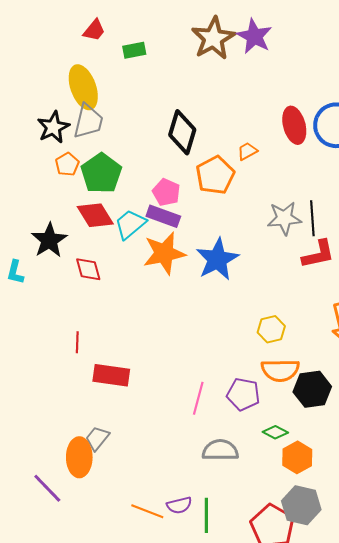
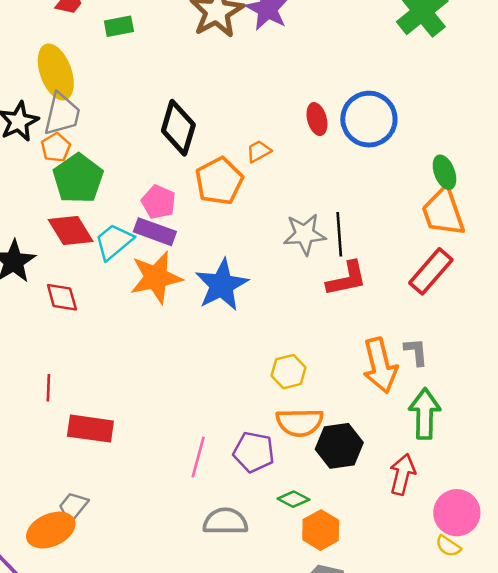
red ellipse: (294, 125) -> (317, 119), size x0.7
orange pentagon: (67, 164) -> (56, 148), moved
orange ellipse: (79, 457) -> (51, 530), turned 66

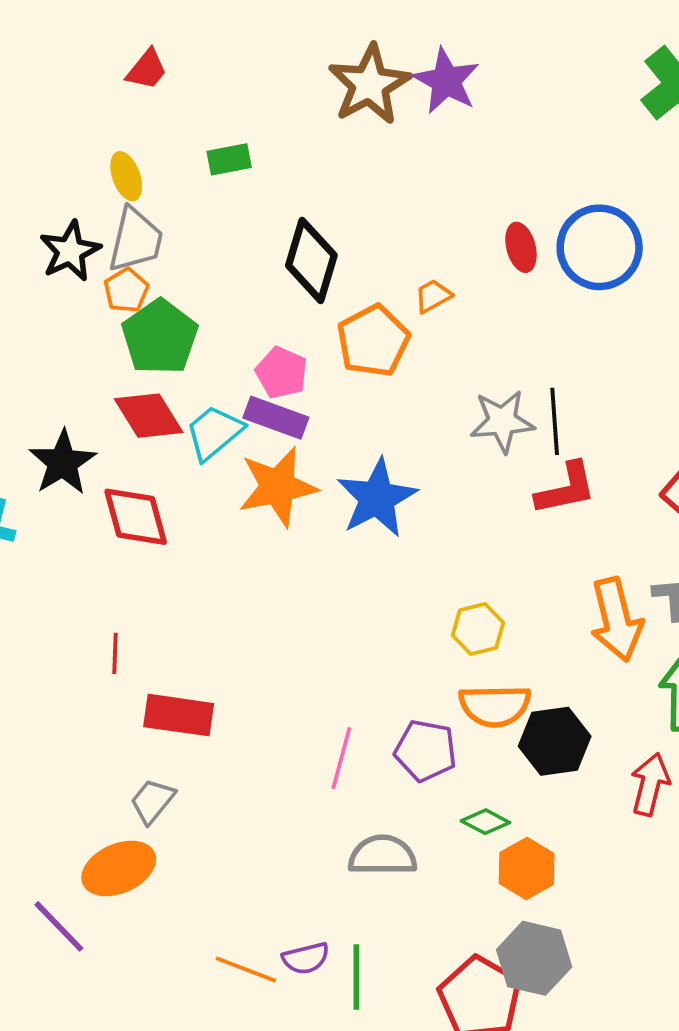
green rectangle: (119, 26) -> (229, 159), moved
yellow ellipse: (56, 72) -> (126, 176), size x0.6
red diamond: (62, 297) -> (136, 517), size x1.4
gray trapezoid: (73, 507) -> (152, 801), moved

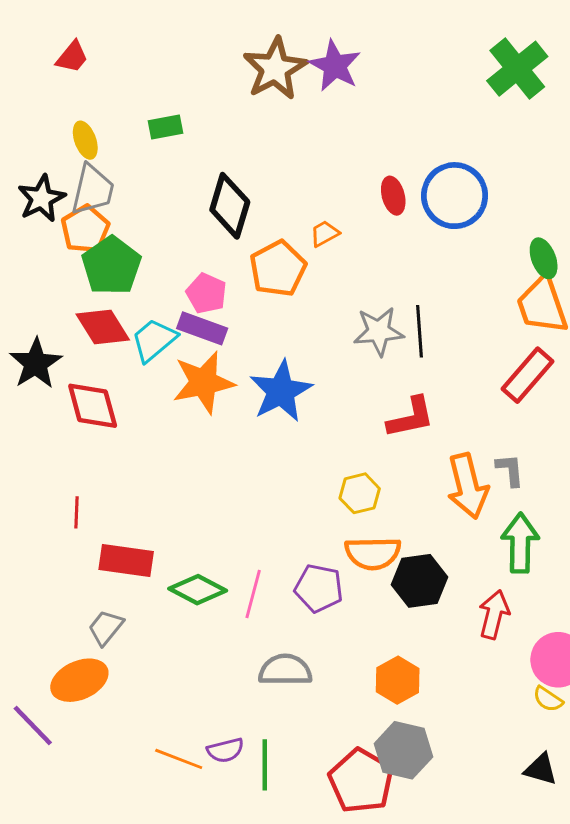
red trapezoid: (147, 70) -> (72, 57), moved
orange pentagon: (126, 290) -> (85, 229), size x1.4
red L-shape: (566, 489) -> (411, 417), moved
green diamond: (485, 822) -> (198, 590), moved, size x1.5

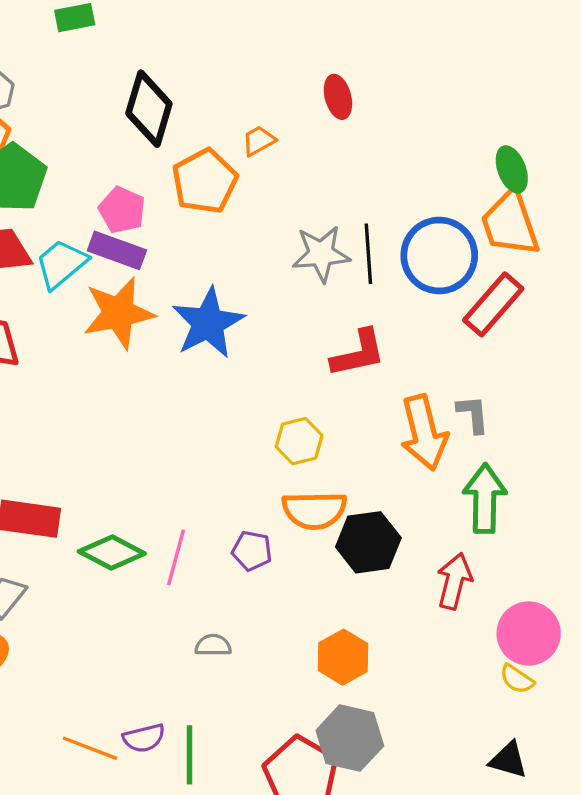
blue circle: (455, 196) -> (439, 255), moved
purple pentagon: (319, 588) -> (252, 551), size x0.7
gray semicircle: (285, 670) -> (213, 645), size x0.6

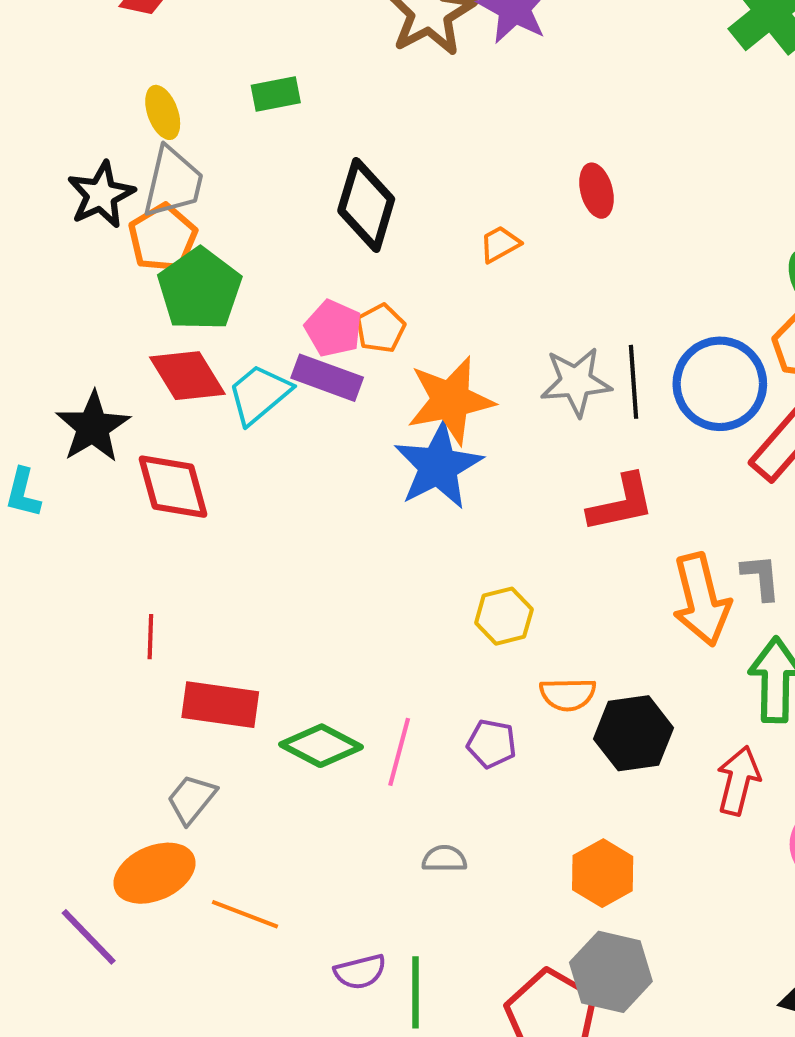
orange pentagon: (205, 181) -> (381, 328), moved, size x0.6
orange star: (119, 313) -> (451, 400), moved
yellow hexagon: (299, 441) -> (504, 616), moved
orange semicircle: (314, 510) -> (568, 694), size x0.7
orange line: (90, 748) -> (245, 914), moved

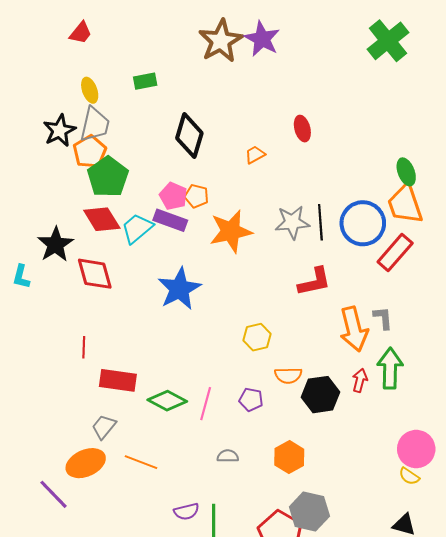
orange pentagon: (381, 328) -> (197, 196), turned -30
blue star: (438, 466) -> (179, 289), moved
red arrow: (738, 781) -> (360, 380), moved, size x0.7
orange hexagon: (603, 873) -> (289, 457), moved
orange line: (245, 914) -> (141, 462), moved

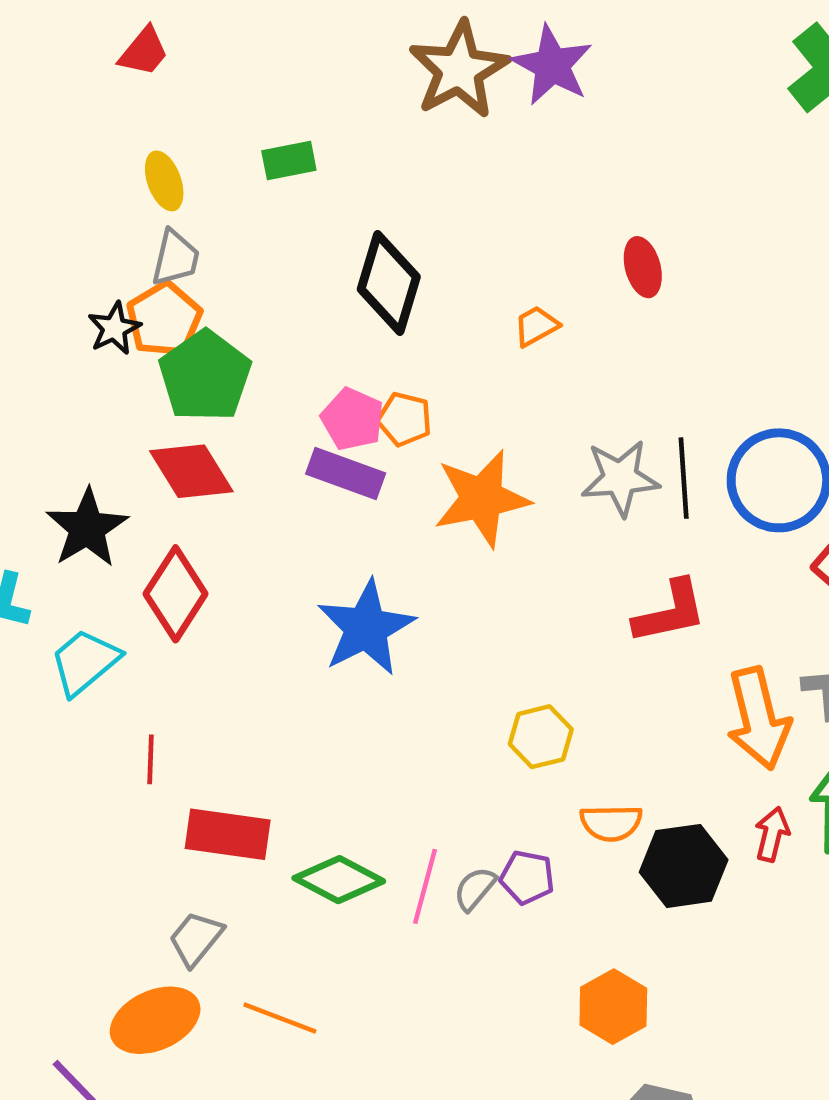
gray trapezoid: (95, 124) -> (176, 258), size x0.7
black star: (59, 131) -> (114, 328), moved, size x0.7
cyan trapezoid: (137, 228) -> (85, 662), moved
red diamond: (95, 274) -> (176, 594), turned 48
gray semicircle: (228, 456) -> (475, 889), moved, turned -50

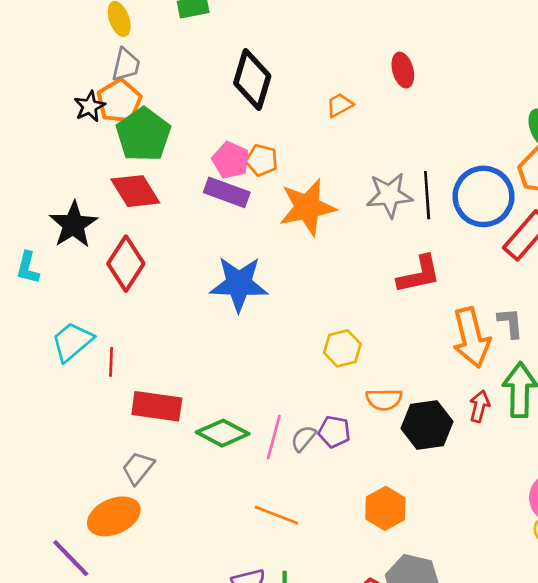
blue star: (366, 628) -> (239, 284), turned 30
cyan trapezoid: (85, 662) -> (72, 342), moved
orange line: (280, 1018) -> (276, 515), moved

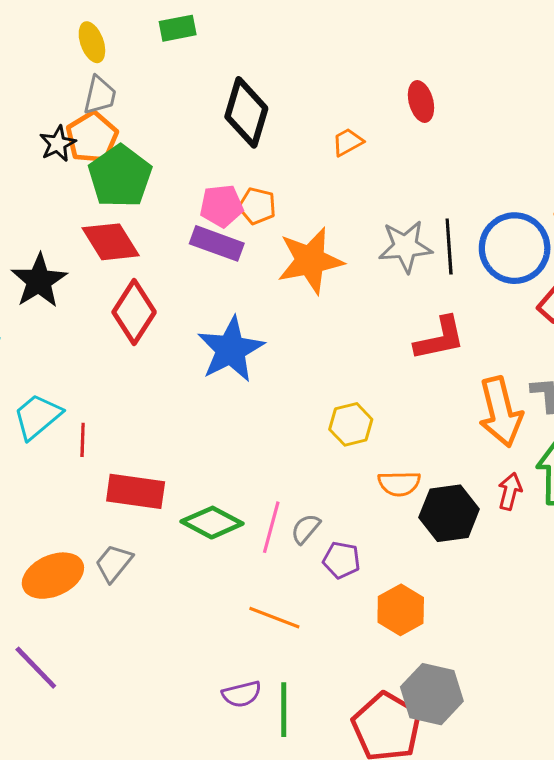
pink pentagon: (231, 160) -> (221, 206), turned -30
red diamond: (126, 264) -> (134, 312), moved
blue star: (239, 284) -> (231, 349), turned -30
purple pentagon: (334, 432) -> (341, 560), moved
orange ellipse: (114, 516) -> (53, 576), moved

